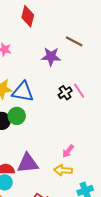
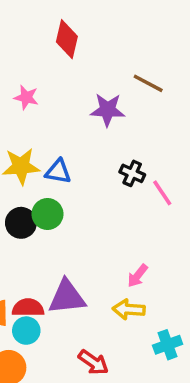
pink line: (79, 91) -> (162, 193), moved
blue triangle: (23, 92) -> (58, 172), size x0.7
black cross: (65, 93) -> (132, 173), turned -32

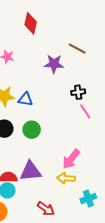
black cross: (132, 173) -> (78, 92), moved, turned -32
green circle: (47, 214) -> (32, 130), moved
pink arrow: (138, 276) -> (71, 159), size x1.5

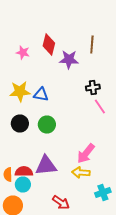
red diamond: (31, 23) -> (49, 44), moved
brown line: (77, 49) -> (92, 44), turned 66

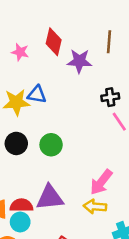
blue triangle: (41, 94) -> (37, 95), moved

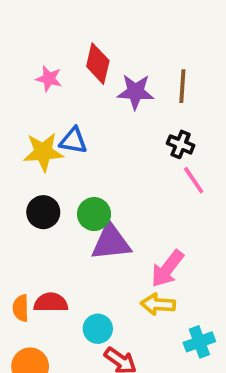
brown line: (109, 42) -> (182, 86), moved
black cross: (110, 97) -> (181, 144), turned 30
purple triangle: (50, 198) -> (111, 242), moved
cyan circle: (20, 222) -> (98, 329), moved

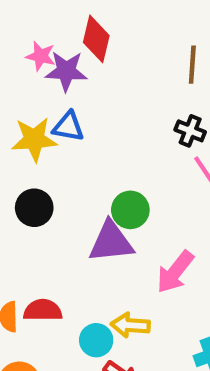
purple star: (135, 92) -> (66, 71), moved
green circle: (94, 214) -> (130, 210), moved
yellow arrow: (158, 304) -> (130, 325), moved

